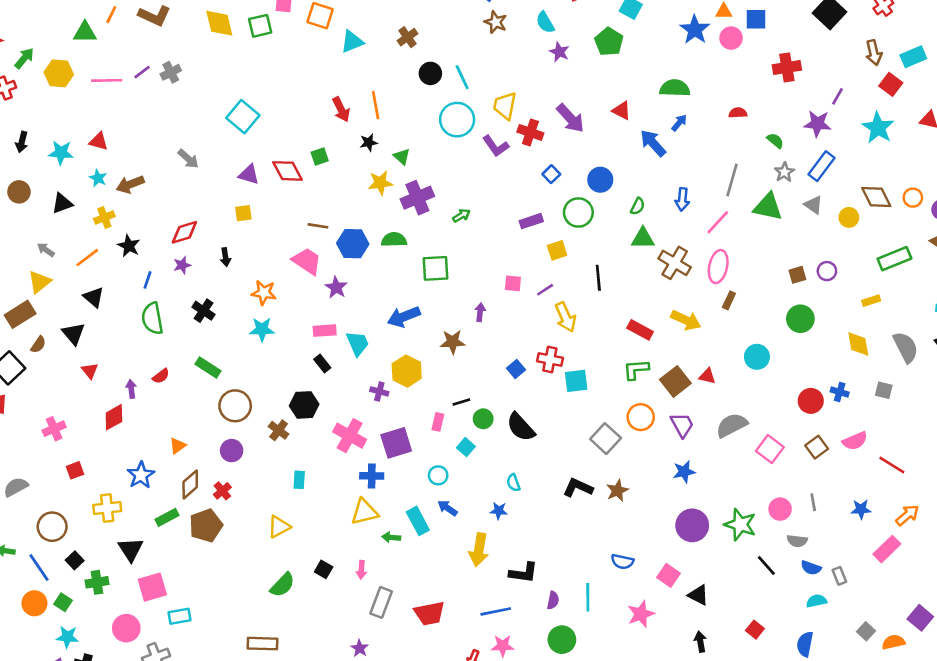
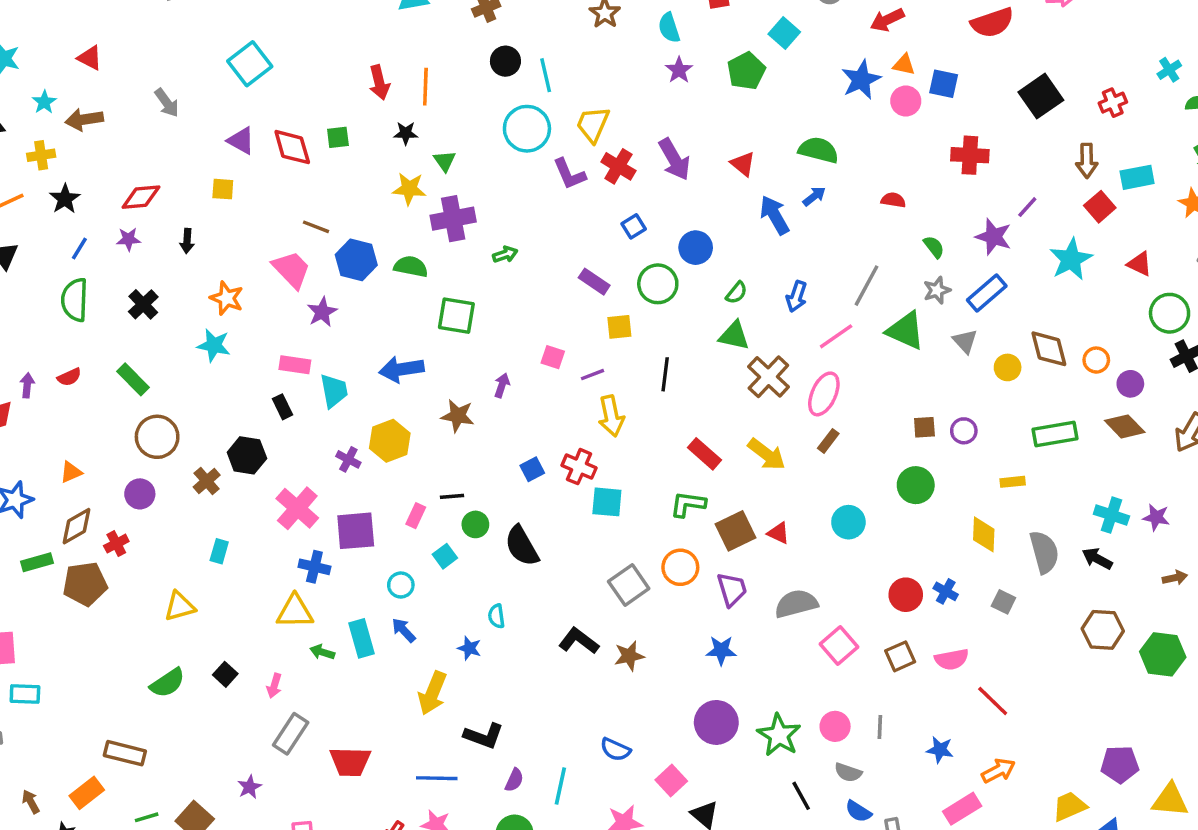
red triangle: (99, 141) -> (90, 58), moved
purple rectangle: (531, 221) -> (594, 282), turned 40

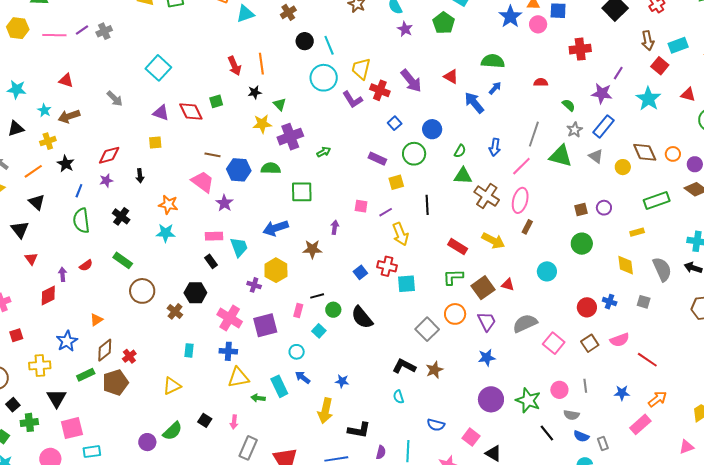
purple circle: (140, 494) -> (147, 442), moved
blue cross: (314, 567) -> (228, 351), moved
cyan semicircle: (496, 616) -> (398, 397), moved

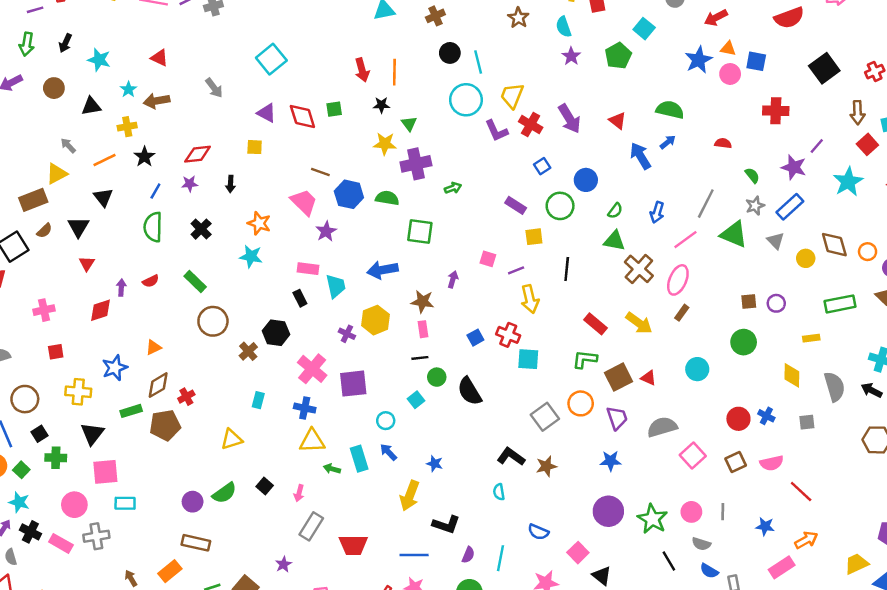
gray square: (644, 302) -> (807, 422), turned -32
pink rectangle: (298, 311) -> (423, 329), moved, turned -32

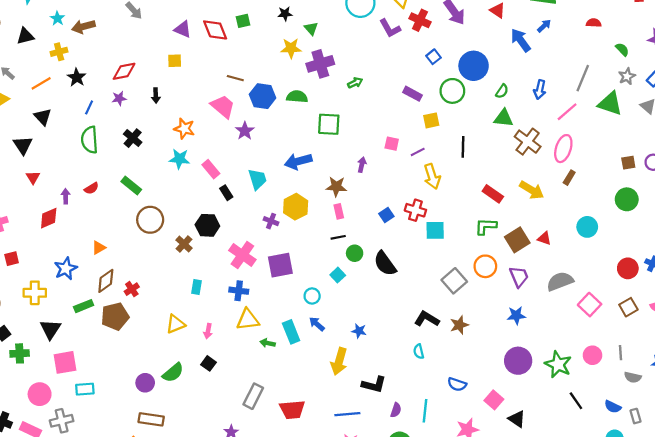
blue circle: (586, 180) -> (474, 66), size x1.4
pink rectangle: (308, 269) -> (211, 169), moved, turned 48
pink arrow: (299, 493) -> (208, 331), moved
gray semicircle: (701, 544) -> (633, 377), moved

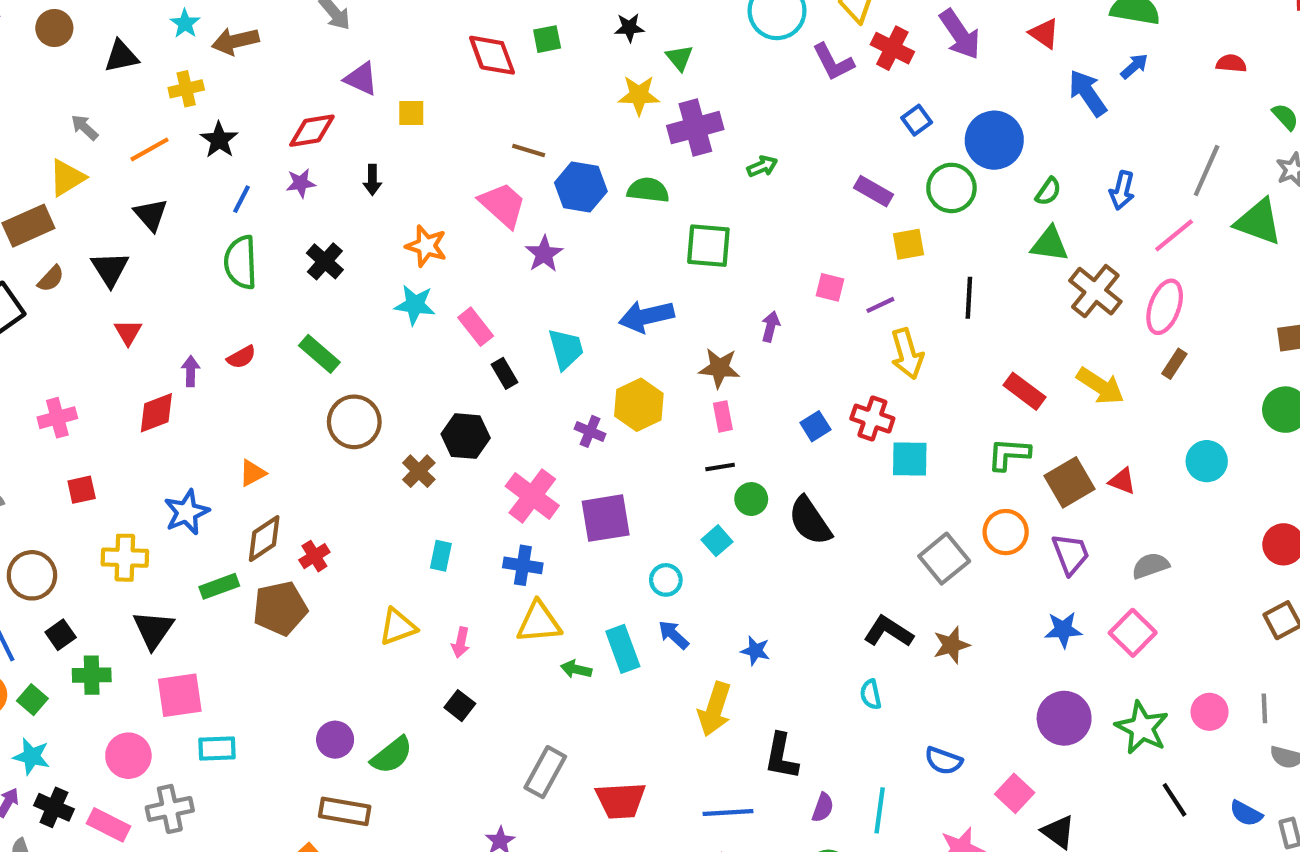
purple triangle: (183, 29) -> (361, 79), moved
gray semicircle: (560, 281) -> (1150, 566), size x0.7
pink square: (590, 305) -> (1133, 633), moved
green semicircle: (173, 373) -> (392, 755), moved
black L-shape: (374, 385) -> (781, 756), turned 85

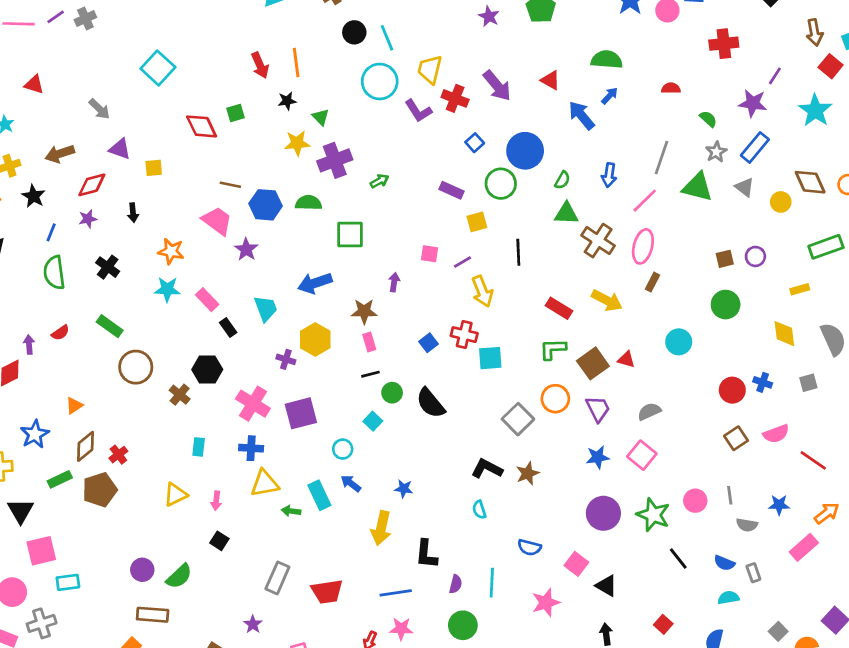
brown arrow: (235, 41) -> (60, 154), moved

